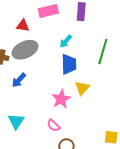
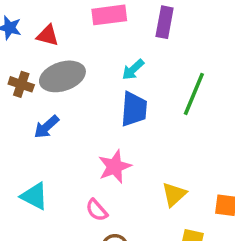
red triangle: (23, 26) -> (48, 35), moved
yellow triangle: (82, 88) -> (174, 194), moved
cyan triangle: (16, 121) -> (34, 196), turned -42

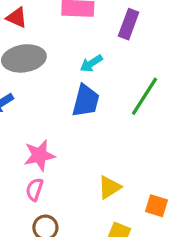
pink star: (115, 167) -> (39, 155), moved
pink semicircle: (97, 210) -> (34, 189), turned 50

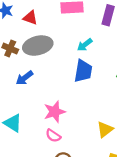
pink semicircle: (34, 189) -> (53, 136), turned -70

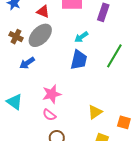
red triangle: (30, 18) -> (43, 11), moved
gray ellipse: (38, 46) -> (40, 35), turned -35

